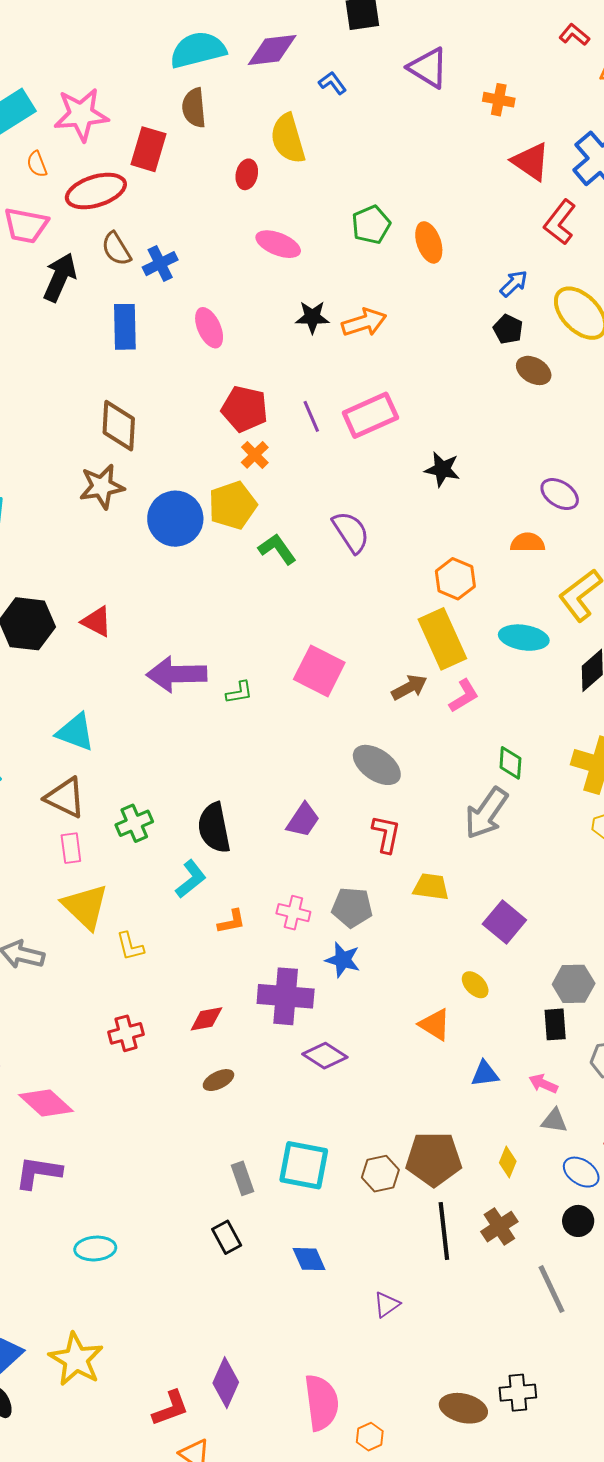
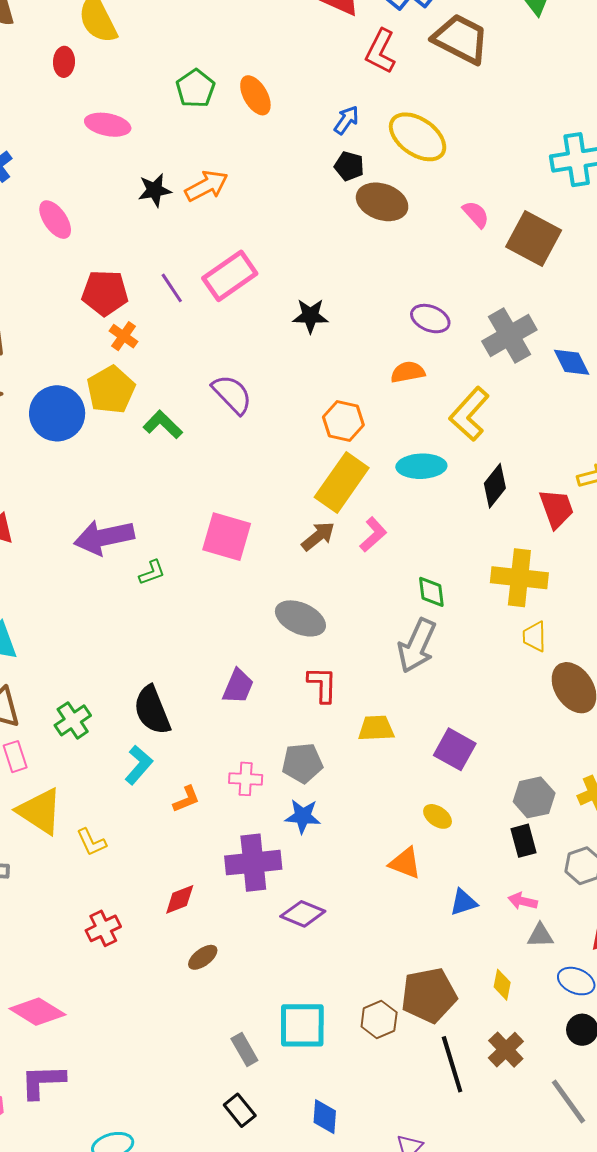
brown ellipse: (534, 370) -> (382, 202), size x1.4
yellow rectangle: (442, 639) -> (342, 483), turned 70
purple arrow: (177, 674) -> (104, 537), moved
blue diamond: (309, 1259) -> (325, 1117), turned 39

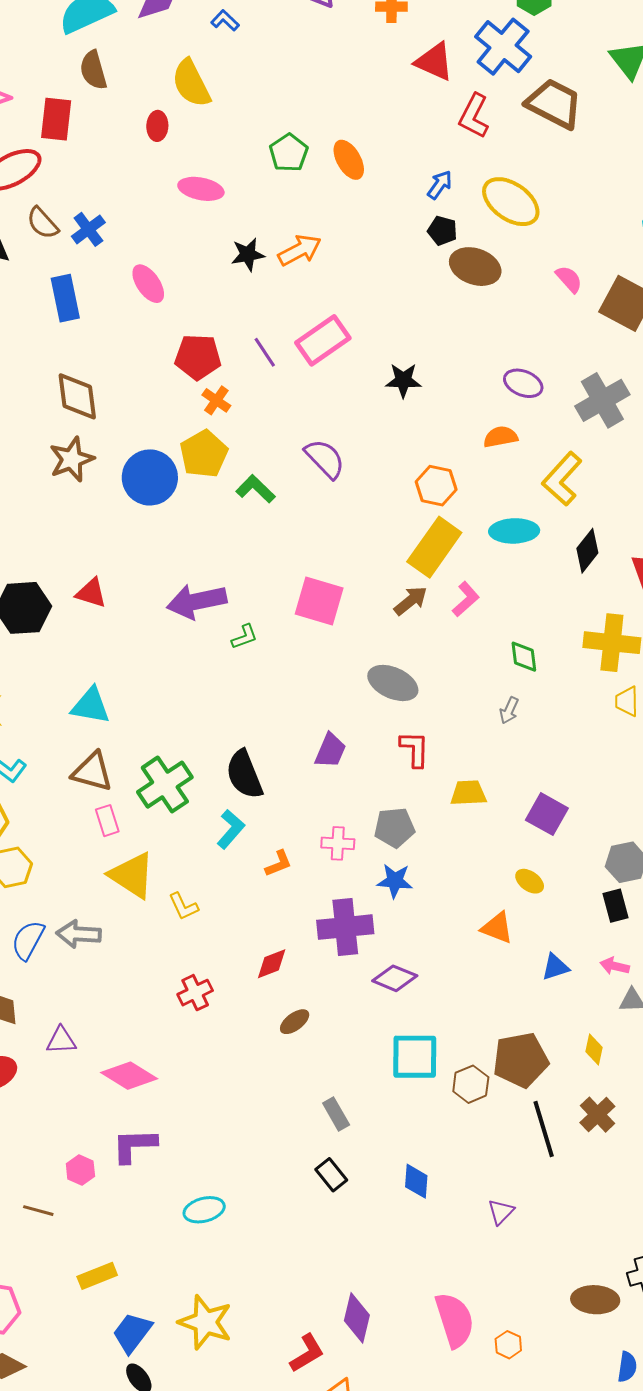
gray arrow: (417, 646) -> (509, 710), size x0.5
green cross: (73, 720) -> (165, 785), size x1.5
cyan square: (302, 1025) -> (415, 1057), moved

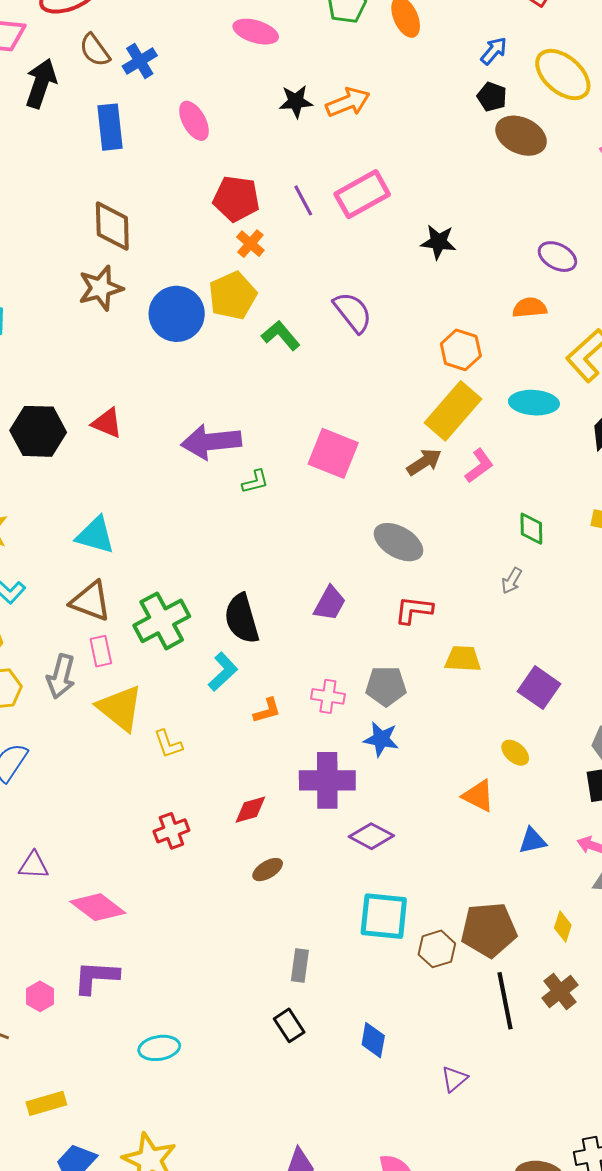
red L-shape: (415, 749) -> (414, 610), turned -90
gray arrow: (79, 934) -> (61, 676), moved, turned -84
gray rectangle: (336, 1114) -> (300, 965), turned 32

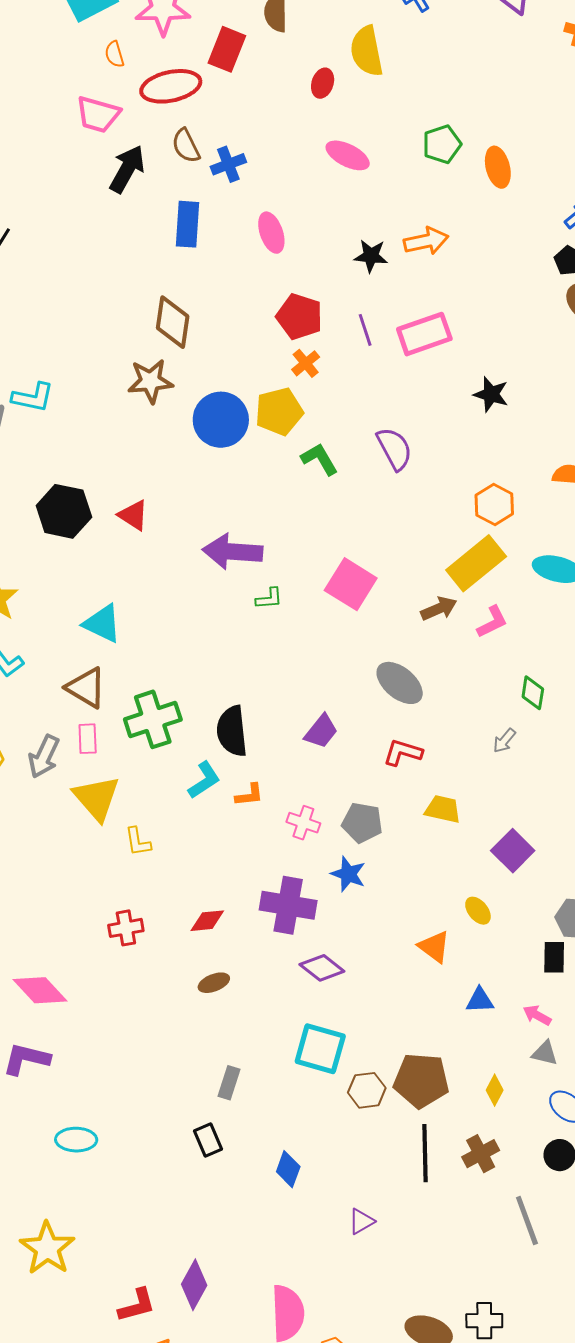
black star: (296, 101) -> (371, 256), moved
orange L-shape: (267, 711) -> (249, 795), moved

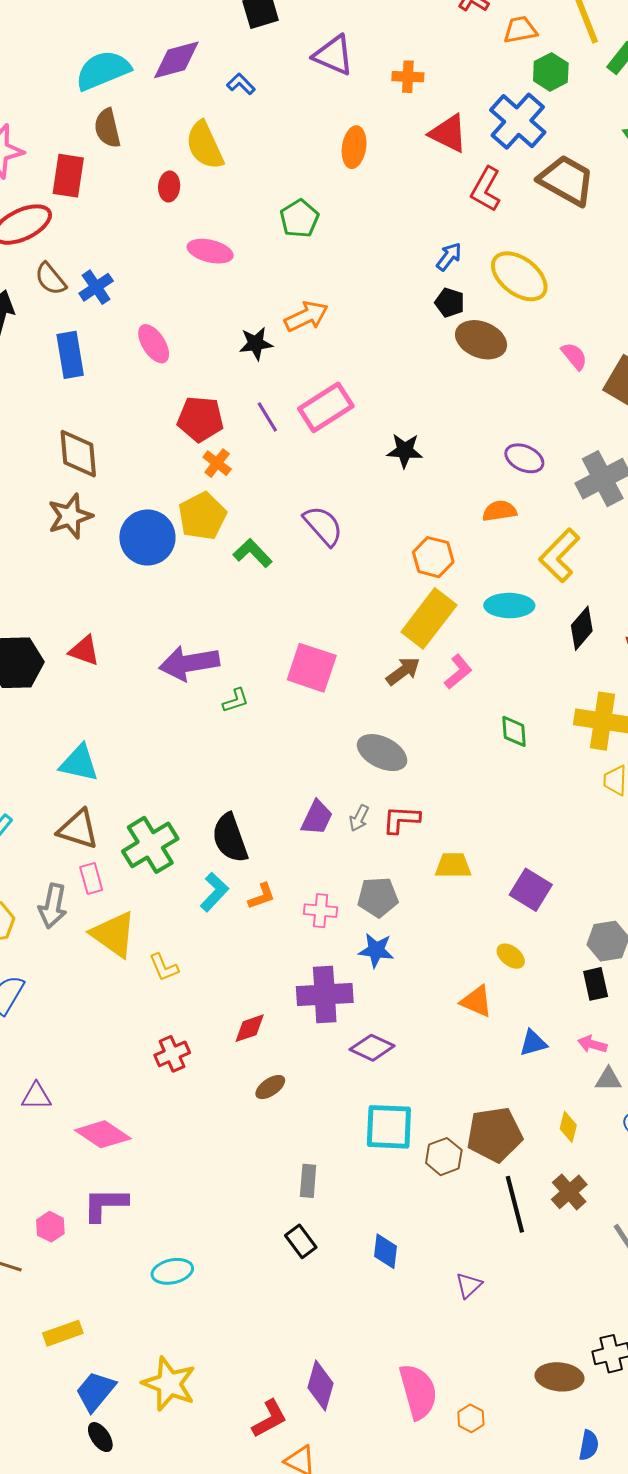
orange ellipse: (498, 167) -> (354, 147), moved, turned 36
gray arrow: (504, 741) -> (359, 818), moved

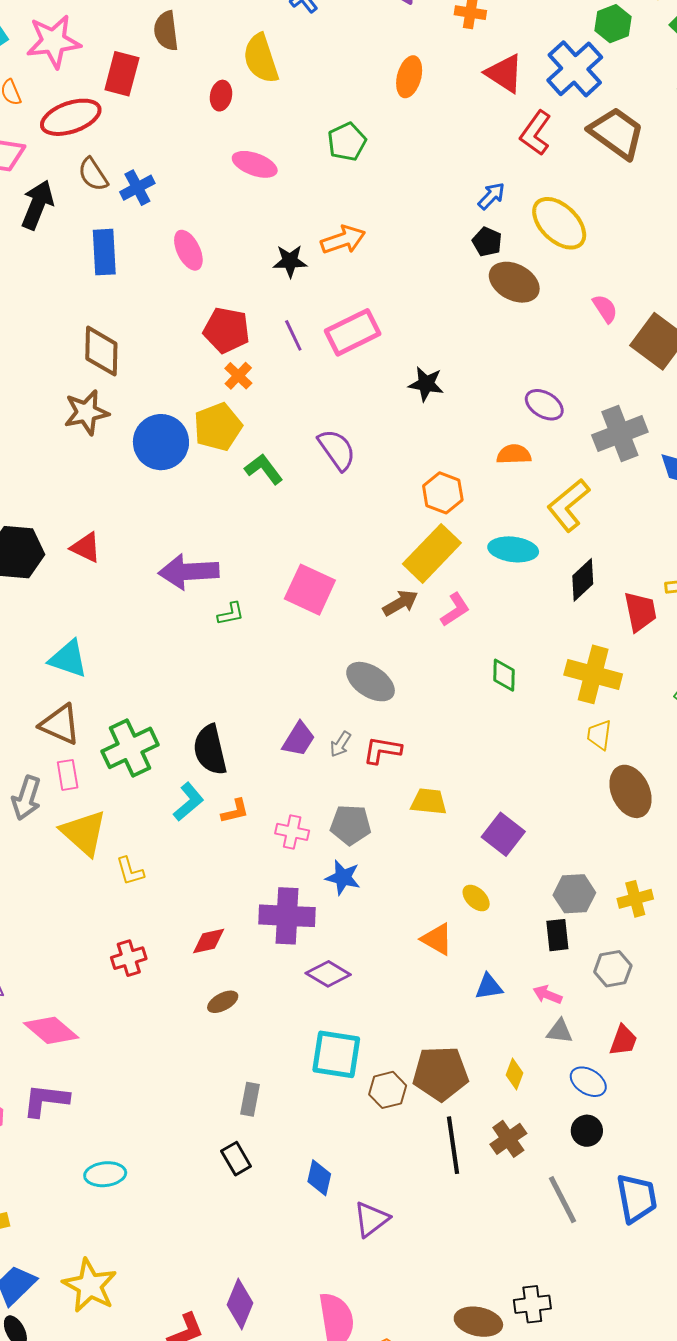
purple triangle: (469, 1285) -> (371, 1219), moved, size x1.4

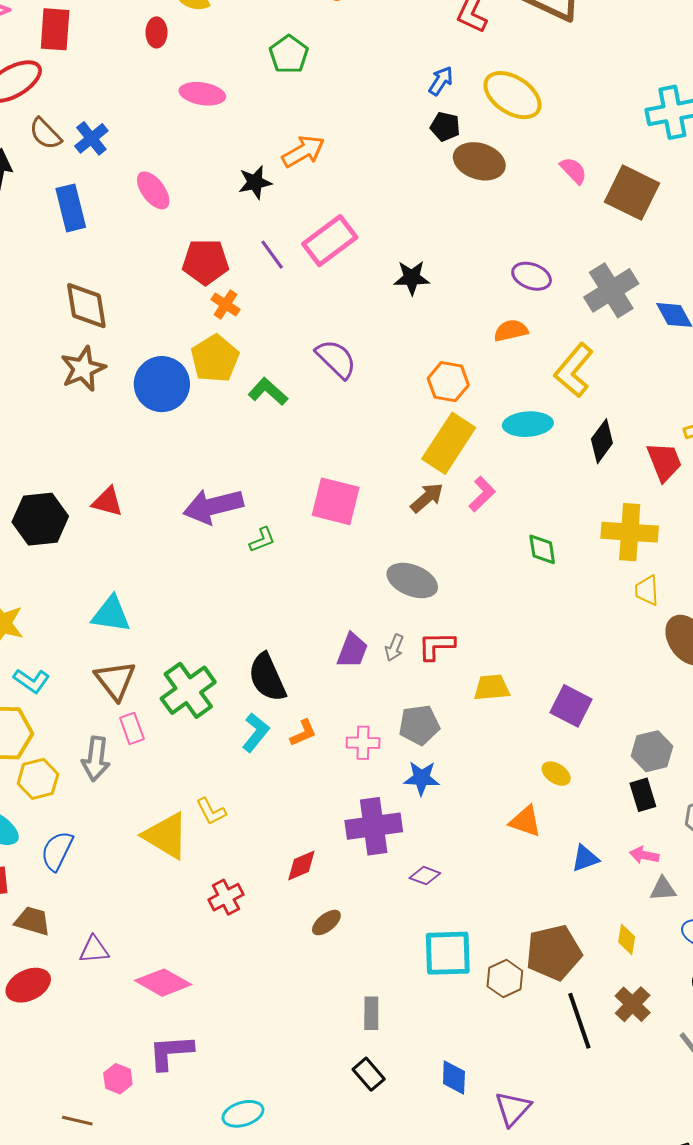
brown triangle: (60, 724) -> (115, 680), turned 39
yellow triangle: (84, 833) -> (166, 836), moved
purple diamond: (328, 974) -> (425, 876), size x0.7

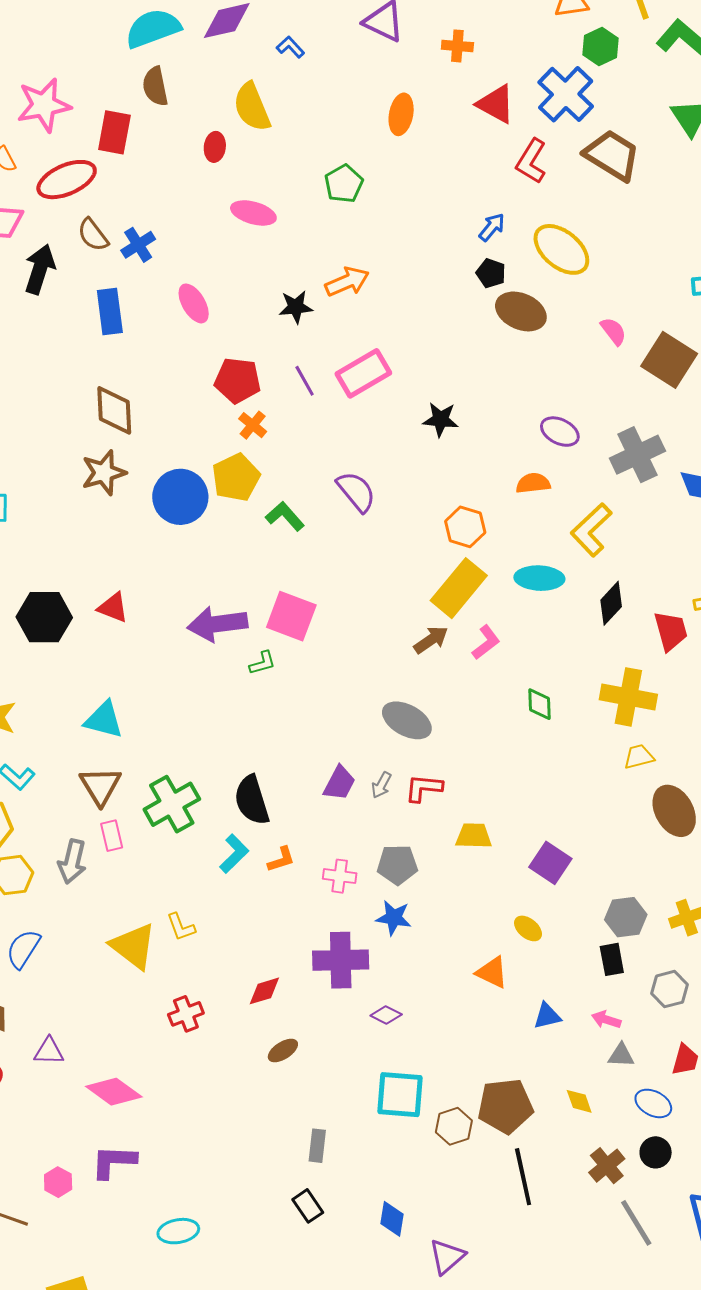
pink square: (336, 501) -> (291, 616), moved
yellow trapezoid: (647, 590) -> (639, 757), turned 72
yellow diamond: (627, 939) -> (579, 1101), turned -36
brown cross: (633, 1004) -> (607, 1166), moved

